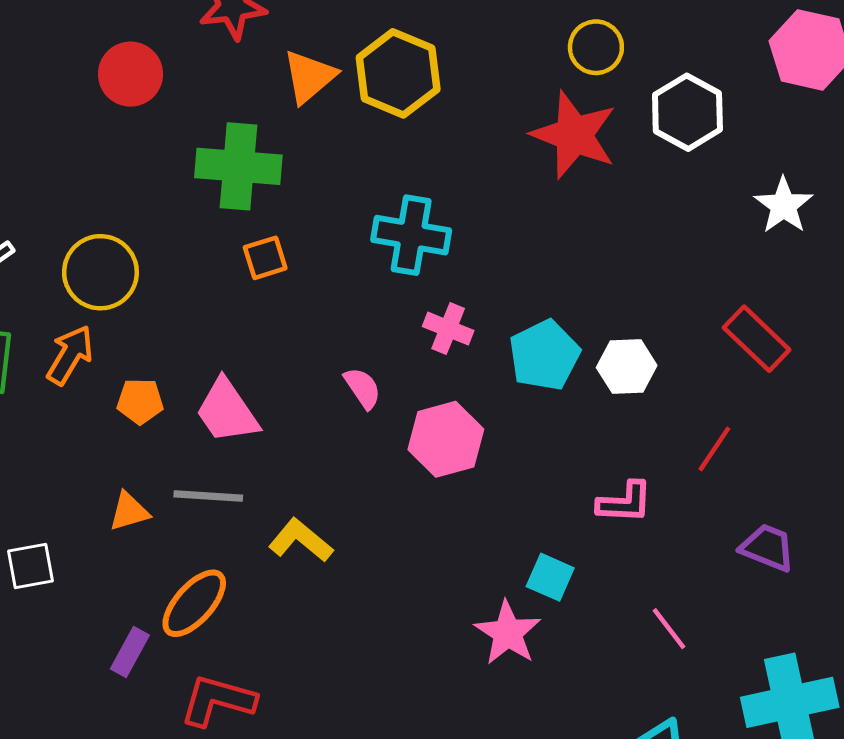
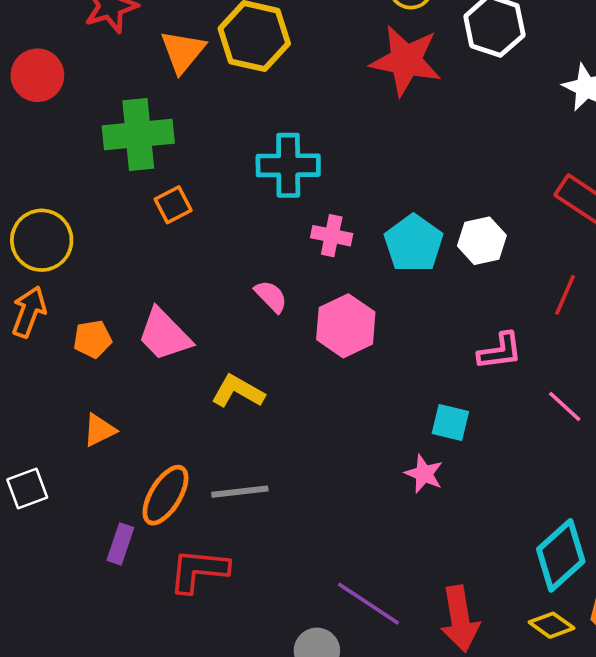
gray line: (208, 496) -> (240, 492), moved
yellow L-shape: (301, 540) -> (238, 391), moved
pink line: (669, 629) -> (565, 406), moved
pink star: (508, 633) -> (424, 474), size x0.7

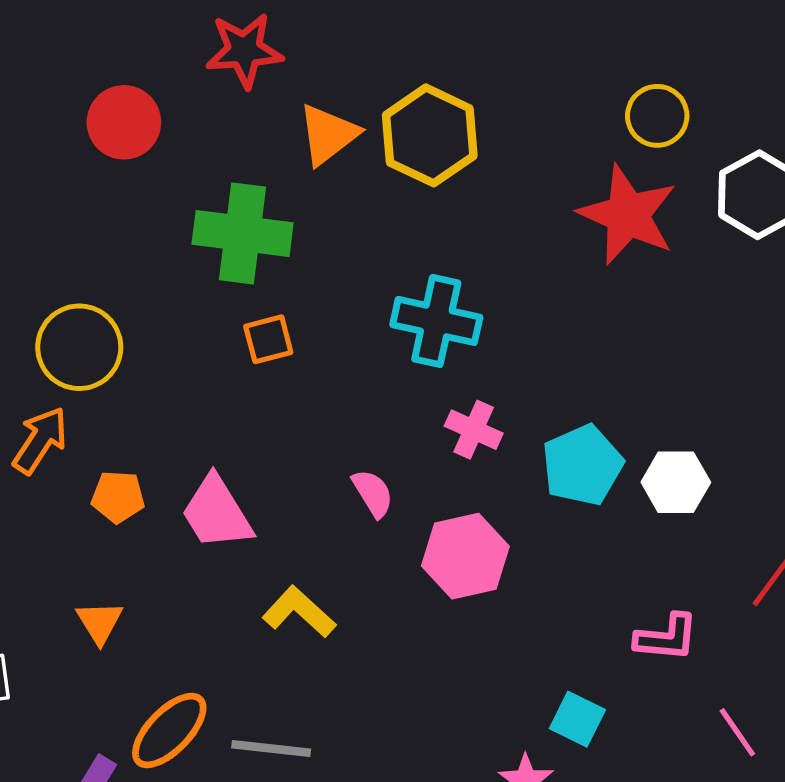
orange triangle: (99, 430) -> (100, 622), turned -48

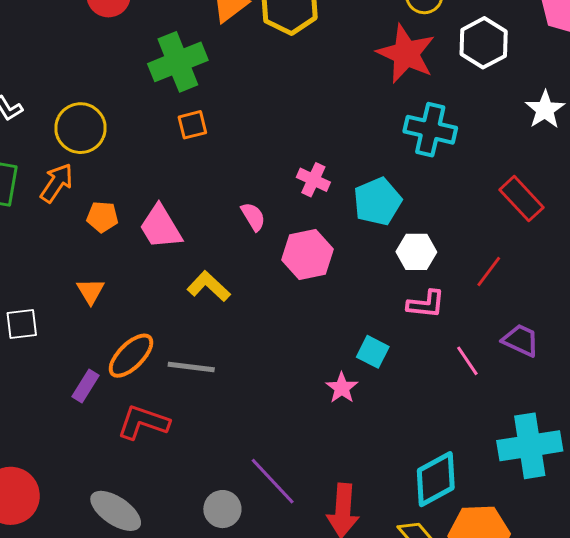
green cross: (243, 233) -> (178, 62), turned -30
cyan cross: (436, 321) -> (430, 130), moved
white hexagon: (676, 482) -> (416, 252), moved

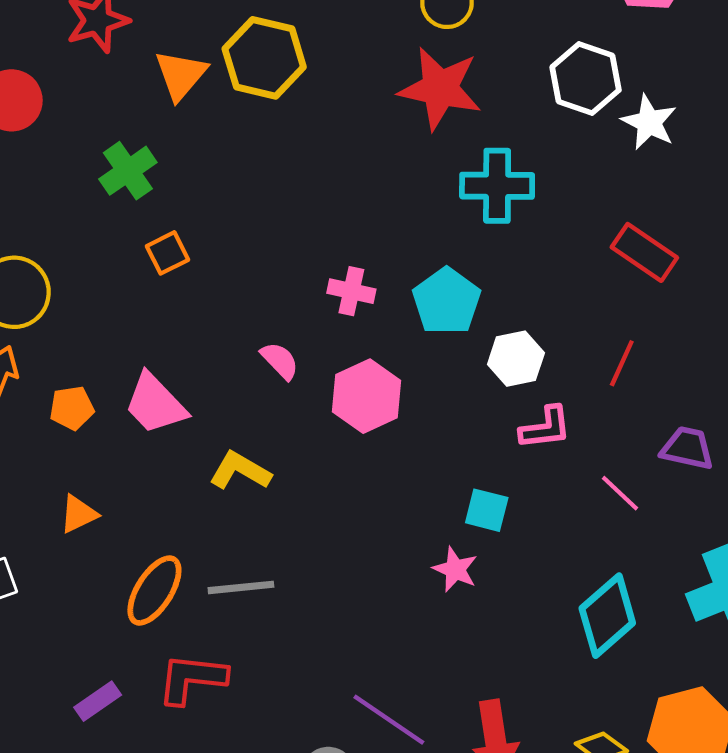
white hexagon: (484, 43) -> (586, 79), moved
green cross: (178, 62) -> (128, 171), size x0.7
orange triangle: (91, 291) -> (79, 514), turned 48
purple rectangle: (86, 386) -> (98, 701), moved, turned 36
cyan diamond: (436, 479) -> (607, 616), moved

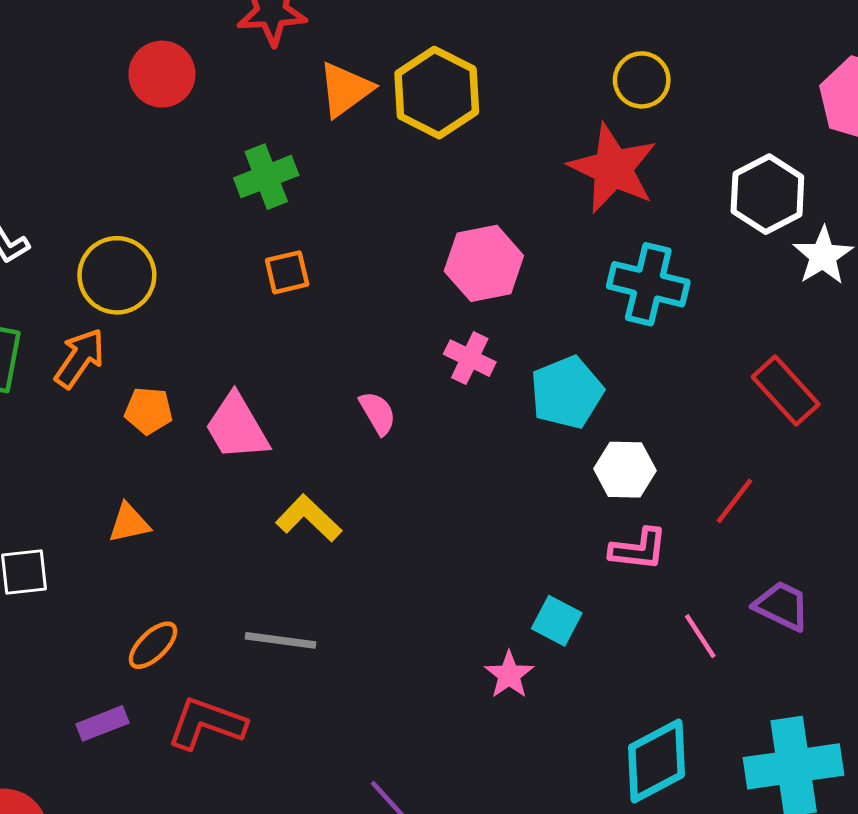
pink hexagon: (367, 396) -> (484, 263), moved
orange ellipse: (154, 591) -> (153, 645), moved, size x0.7

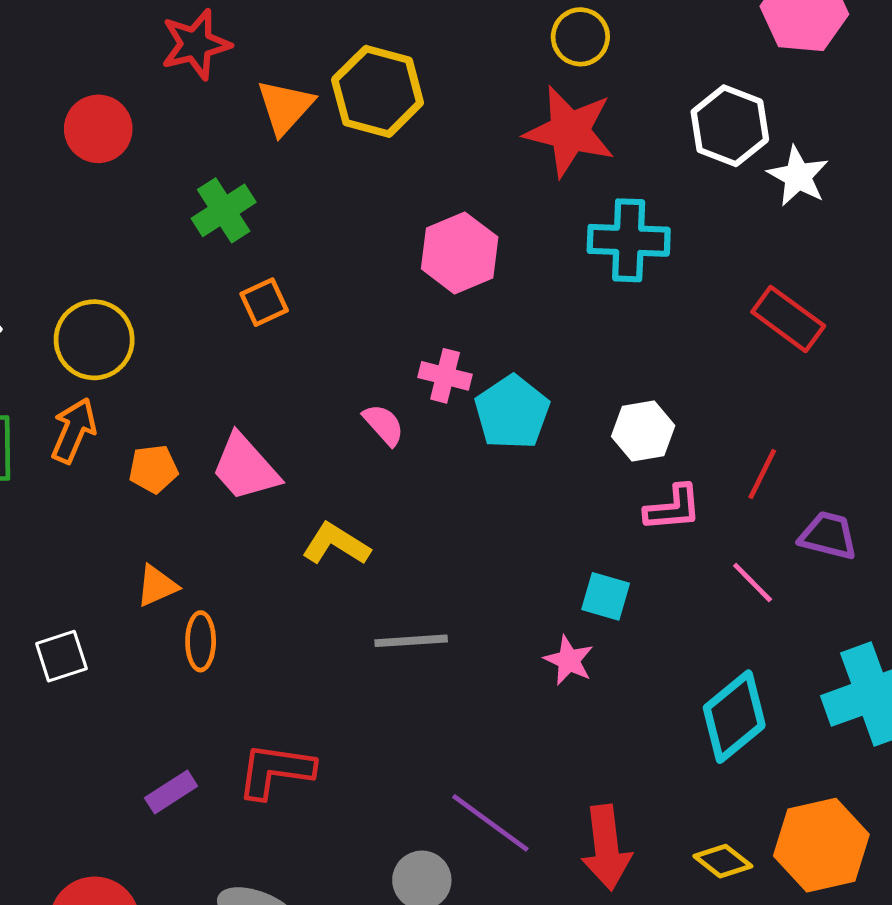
pink cross: (470, 358) -> (445, 376), moved
cyan pentagon: (567, 392) -> (512, 412), moved
red line: (735, 501) -> (762, 474), moved
gray line: (281, 640) -> (411, 641), moved
orange ellipse: (153, 645) -> (201, 641), moved, turned -34

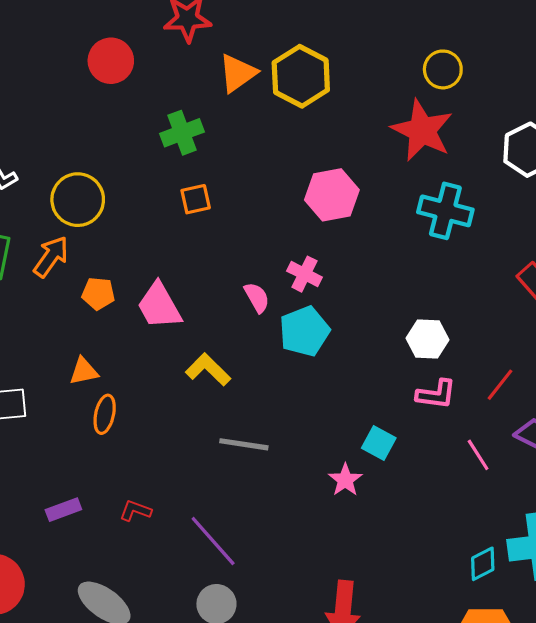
cyan pentagon: (512, 412) -> (304, 331), moved
cyan diamond: (734, 717) -> (483, 564), moved, size x0.6
red L-shape: (275, 771) -> (135, 511), size x0.6
purple line: (490, 823) -> (213, 541), moved

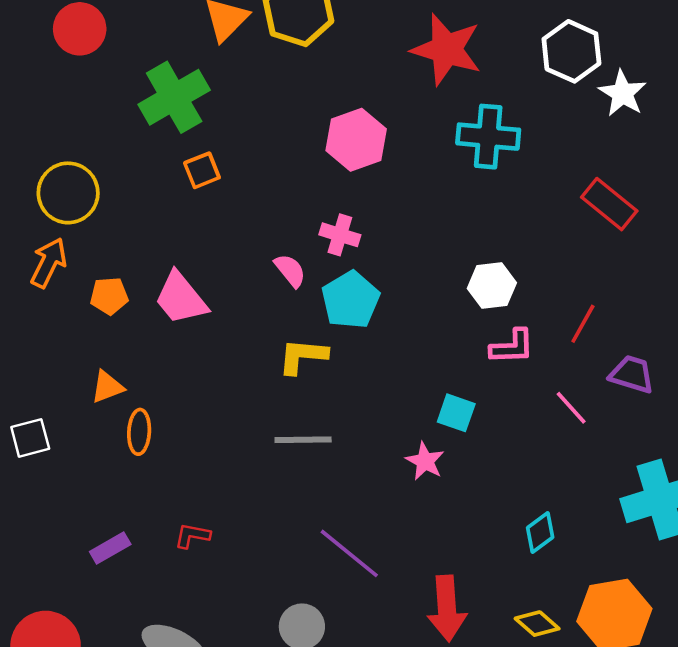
green cross: (182, 133) -> (174, 97), size x1.4
yellow L-shape: (208, 370) -> (303, 356), moved, turned -30
purple line: (213, 541) -> (349, 553), moved
cyan diamond: (483, 564) -> (540, 533), moved

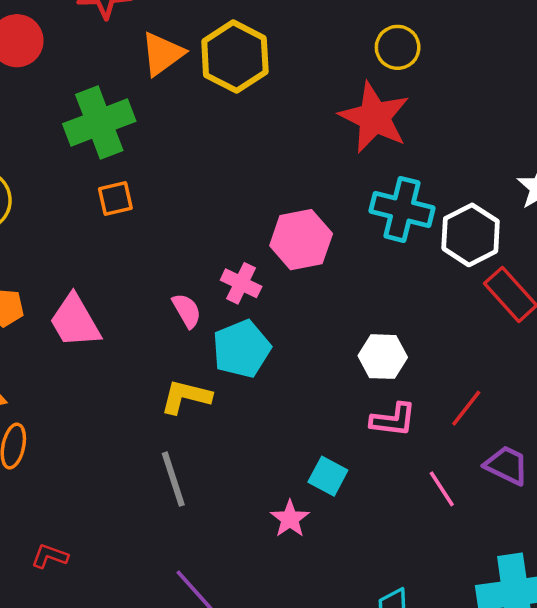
white hexagon: (571, 51) -> (471, 235), moved
pink hexagon: (356, 140) -> (301, 240), moved
gray line: (303, 440) -> (173, 479), turned 64

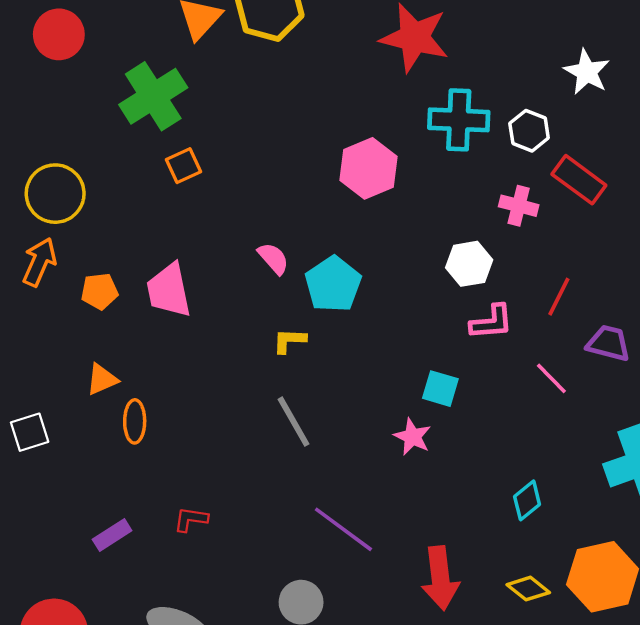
white hexagon: (471, 235) -> (529, 131), size x0.7
pink cross: (241, 283) -> (519, 206), moved
pink trapezoid: (75, 321) -> (169, 290), turned 30
yellow L-shape: (186, 397) -> (289, 341), size x0.7

